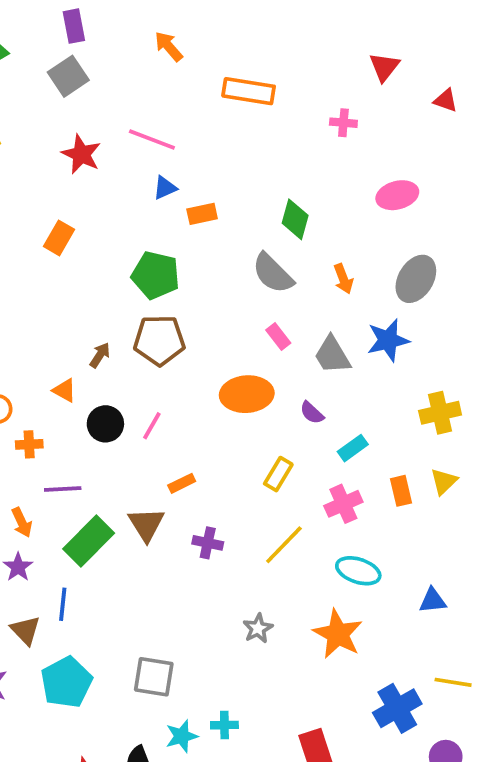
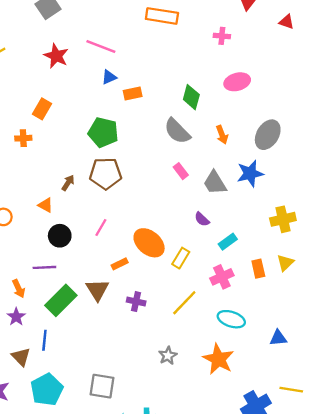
pink ellipse: (397, 195) -> (237, 82), moved
orange ellipse: (247, 394) -> (149, 243), moved, turned 44
black circle: (105, 424) -> (60, 236), moved
orange cross: (29, 444) -> (23, 138), moved

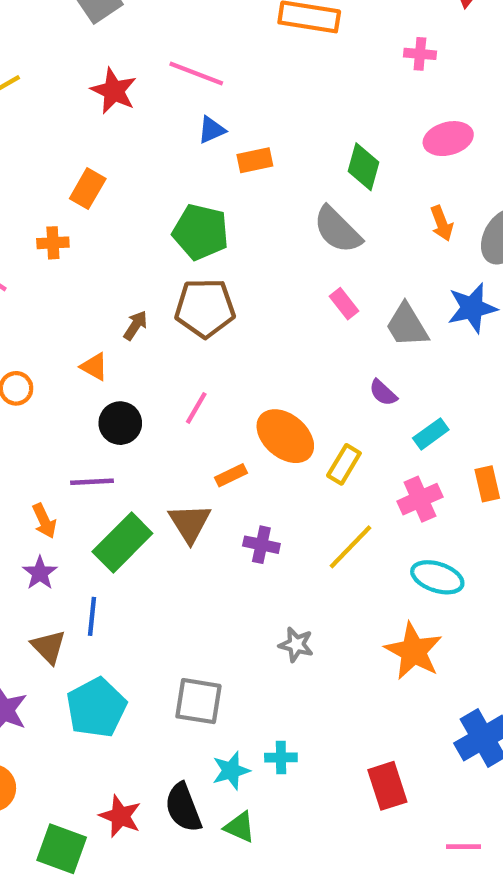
orange arrow: (222, 135) -> (442, 223), moved
gray star: (168, 356) -> (296, 645), moved, turned -30

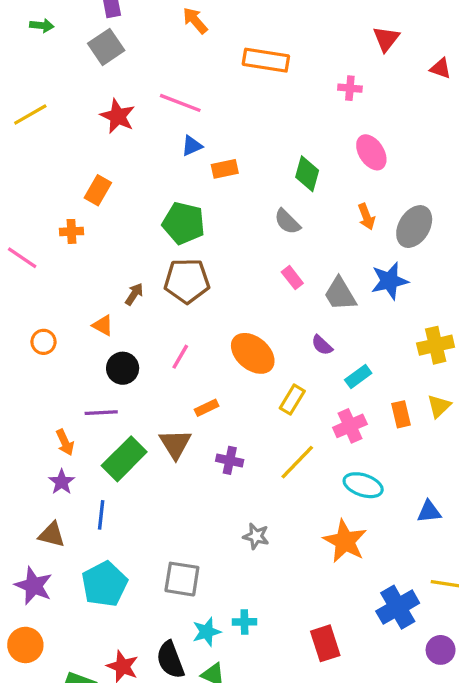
pink ellipse: (448, 139) -> (371, 152), turned 72
gray semicircle: (337, 230) -> (287, 222), size x0.7
orange ellipse: (285, 436) -> (253, 353), moved
brown triangle: (49, 647) -> (52, 535), moved, turned -32

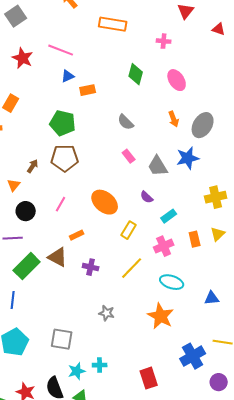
green diamond: (307, 174) -> (136, 74), moved
orange triangle: (103, 325) -> (14, 185), turned 40
brown triangle: (175, 444) -> (58, 257), turned -30

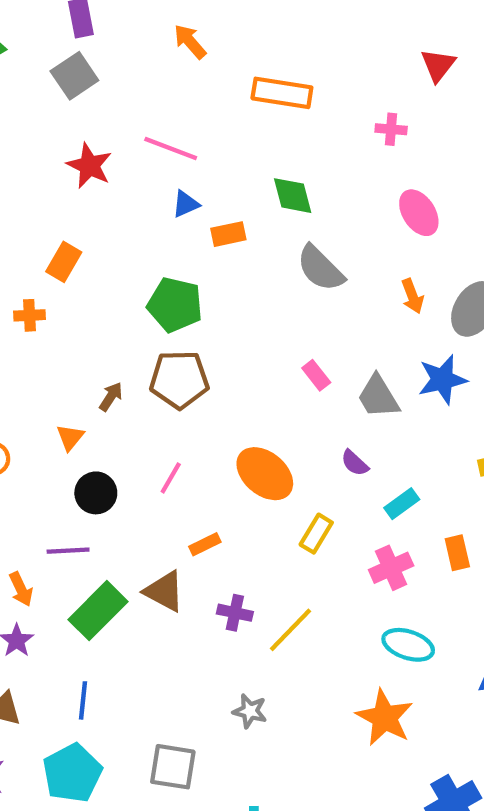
green diamond: (136, 74) -> (293, 196), moved, turned -30
gray semicircle: (126, 122) -> (320, 268), moved, size x1.4
yellow line: (132, 268) -> (290, 630), moved
blue line: (13, 300) -> (83, 700), moved
gray star: (107, 313) -> (250, 711), moved

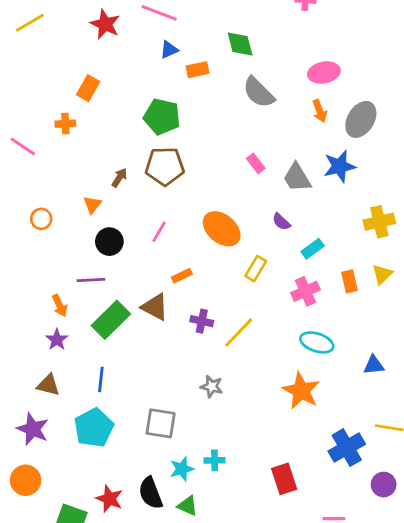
pink ellipse: (419, 213) -> (324, 73), moved, turned -68

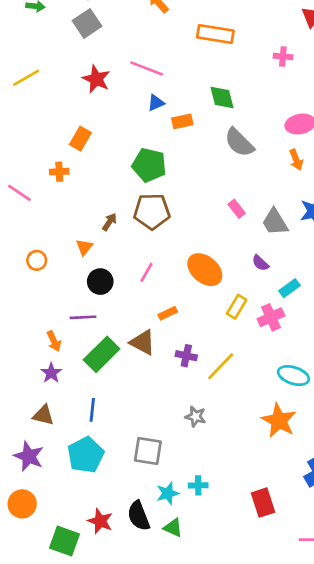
pink cross: (305, 291) -> (271, 317), moved

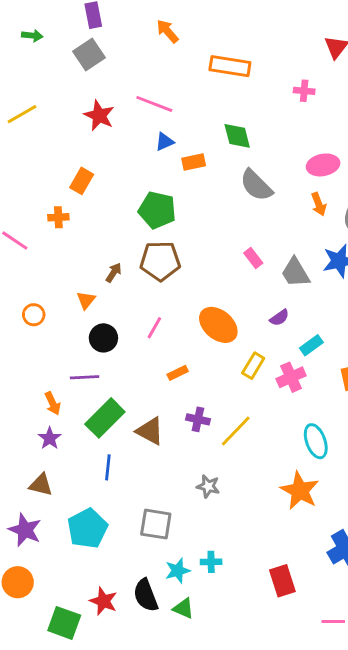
purple semicircle: (260, 263) -> (279, 318), turned -78
brown triangle: (143, 342) -> (150, 431), moved
cyan ellipse: (293, 376) -> (316, 441), turned 52
blue line: (92, 410) -> (108, 467), moved

